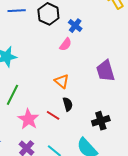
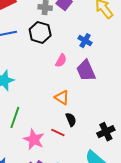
blue cross: (75, 26) -> (85, 41), moved
purple trapezoid: (105, 71) -> (86, 71), moved

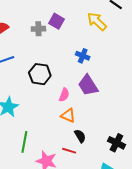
black hexagon: (40, 32) -> (40, 74), moved
pink semicircle: (61, 61) -> (64, 95), moved
black cross: (106, 132) -> (116, 143), turned -30

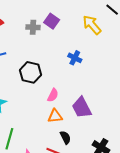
purple trapezoid: (88, 85) -> (82, 108), moved
orange triangle: (68, 115) -> (55, 116), turned -35

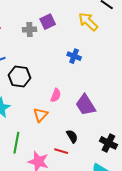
purple square: (52, 21) -> (48, 22), turned 35
black hexagon: (31, 72) -> (20, 76), moved
orange triangle: (55, 116) -> (40, 115), moved, turned -35

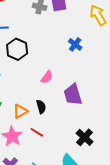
orange triangle: (40, 115) -> (20, 111), moved
black semicircle: (72, 136) -> (41, 107), moved

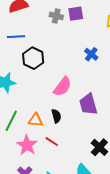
pink semicircle: (47, 77) -> (62, 87), size x1.5
orange triangle: (20, 111) -> (36, 120), turned 35

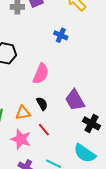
purple trapezoid: (88, 104) -> (75, 100), moved
red line: (52, 142) -> (44, 130), turned 32

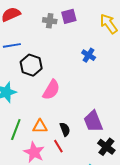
pink semicircle: (41, 74) -> (51, 90), moved
black semicircle: (42, 104) -> (65, 129), moved

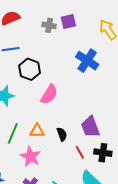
blue cross: (89, 55) -> (87, 61), size x1.6
red line: (58, 146) -> (80, 152), moved
black cross: (106, 147) -> (103, 153), turned -30

